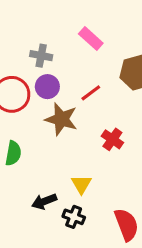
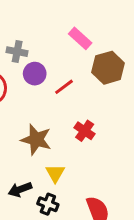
pink rectangle: (91, 39) -> (80, 38), moved
purple circle: (47, 87) -> (35, 74), moved
brown star: (61, 119) -> (36, 140), moved

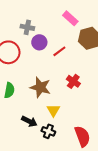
black arrow: (20, 189) -> (29, 121), turned -133

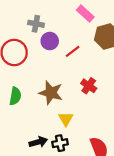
black arrow: (29, 121) -> (38, 142), moved, turned -42
black cross: (48, 131) -> (60, 143), turned -32

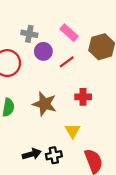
pink rectangle: (85, 13) -> (69, 33), moved
red cross: (89, 86) -> (83, 97), turned -35
yellow triangle: (66, 119) -> (73, 131), moved

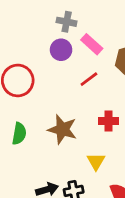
gray cross: (29, 34) -> (67, 22), moved
purple circle: (43, 51) -> (61, 50), moved

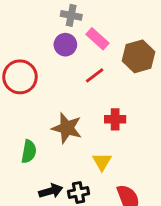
green semicircle: (19, 134) -> (29, 152), moved

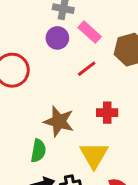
green semicircle: (29, 152) -> (38, 151), moved
yellow triangle: (102, 162) -> (94, 155), size x1.5

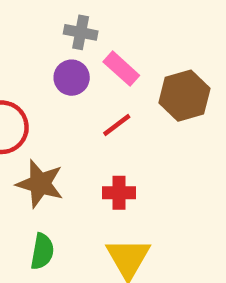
red cross: (107, 113) -> (119, 193), moved
brown star: (59, 121) -> (40, 184), moved

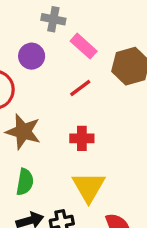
purple circle: (72, 78) -> (32, 56), moved

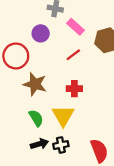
green semicircle: (25, 182) -> (36, 118), turned -42
yellow triangle: (89, 187) -> (63, 116), moved

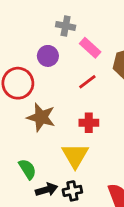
green semicircle: (36, 118) -> (27, 169), moved

